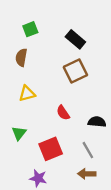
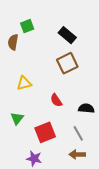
brown semicircle: (21, 57) -> (13, 42), moved

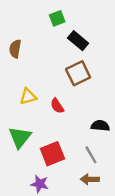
green square: (27, 26) -> (57, 18), moved
red semicircle: (56, 100) -> (57, 106), moved
green triangle: (17, 118) -> (20, 137), size x1.5

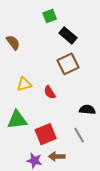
brown semicircle: (15, 49) -> (13, 43), turned 133
green triangle: (20, 137) -> (17, 120), turned 45
brown arrow: (90, 179) -> (57, 156), moved

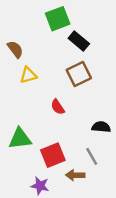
green square: (50, 16) -> (58, 19), size x1.5
yellow triangle: (24, 84) -> (28, 75), moved
brown arrow: (57, 156) -> (75, 175), moved

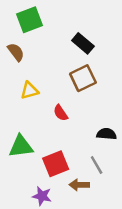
green square: (58, 19) -> (30, 20), moved
yellow triangle: (28, 75) -> (30, 91), moved

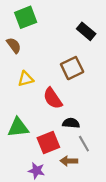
black rectangle: (83, 43) -> (86, 31), moved
red semicircle: (61, 113) -> (53, 98), size x1.5
black semicircle: (107, 134) -> (71, 123), moved

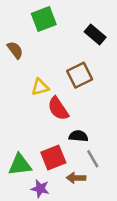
green square: (26, 17) -> (44, 19), moved
yellow triangle: (26, 79) -> (40, 87), moved
green triangle: (18, 127) -> (20, 165), moved

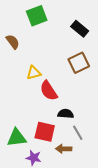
brown square: (80, 75) -> (79, 63), moved
red square: (53, 158) -> (45, 132), turned 35

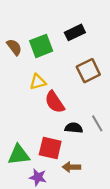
green square: (37, 16) -> (41, 46), moved
black rectangle: (80, 29) -> (75, 32), moved, turned -66
gray line: (78, 133) -> (97, 123), moved

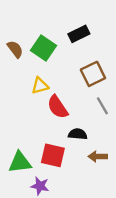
green square: (41, 46) -> (43, 48), turned -35
gray line: (97, 123) -> (102, 106), moved
brown arrow: (71, 167) -> (98, 156), moved

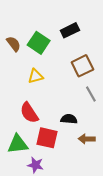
red semicircle: (58, 107) -> (29, 113), moved

